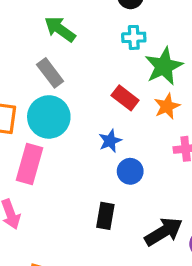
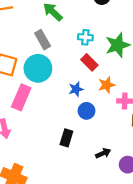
cyan cross: (134, 37) -> (85, 37), moved
orange star: (167, 106) -> (107, 85), moved
black arrow: (164, 232) -> (103, 153), size x0.6

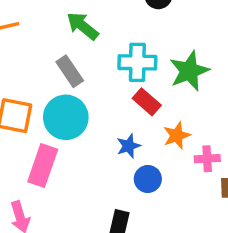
cyan cross: (85, 37) -> (137, 62), size x1.5

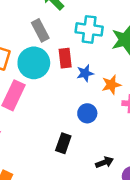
red rectangle: (147, 102) -> (65, 58), moved, turned 36
blue star: (129, 146) -> (85, 73), moved

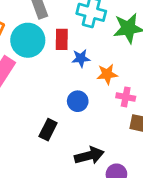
black arrow: (104, 162) -> (89, 156), size x1.5

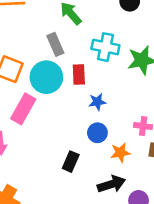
blue star: (81, 58) -> (97, 102), moved
orange star: (107, 74) -> (120, 153), moved

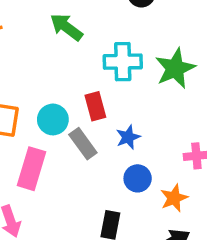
gray rectangle: (55, 44) -> (83, 144), moved
cyan circle: (46, 77) -> (53, 119), size x0.7

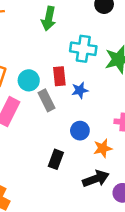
green arrow: (66, 27) -> (49, 19), turned -125
blue star: (128, 137) -> (80, 90), moved

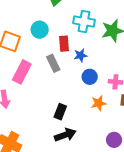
cyan circle: (29, 80) -> (40, 30), moved
blue circle: (80, 131) -> (90, 77), moved
black arrow: (96, 179) -> (65, 135), moved

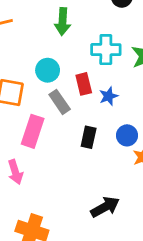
gray rectangle: (53, 63) -> (60, 102), moved
blue circle: (90, 77) -> (127, 135), moved
black rectangle: (60, 112) -> (89, 137), moved

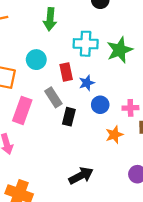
gray rectangle: (60, 102) -> (53, 97), moved
blue circle: (127, 135) -> (100, 105), moved

